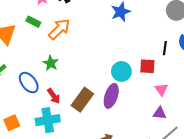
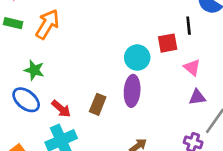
black line: (165, 48) -> (189, 26), moved
green star: (51, 63) -> (34, 70), moved
brown rectangle: (82, 100) -> (98, 104), size x0.7

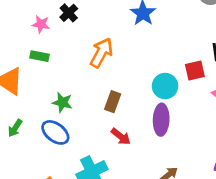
orange arrow: (47, 24) -> (101, 53), moved
brown rectangle: (98, 104) -> (113, 102), moved
red arrow: (61, 109) -> (121, 136), moved

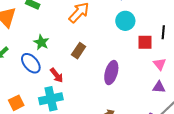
cyan circle: (165, 86) -> (125, 21), moved
red arrow: (121, 136) -> (57, 75), moved

